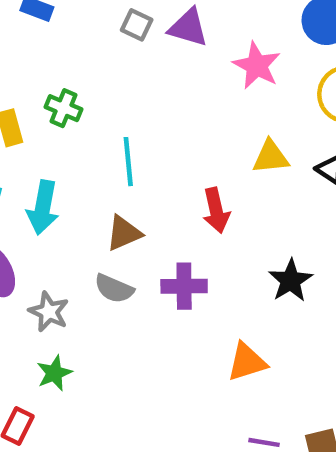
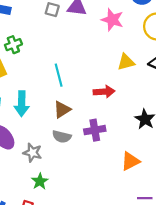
green cross: (63, 108) -> (13, 45), moved, turned -35
red arrow: (216, 210) -> (104, 92), turned -72

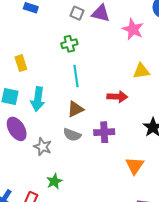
green cross: (13, 45) -> (69, 44), moved
orange triangle: (130, 161) -> (135, 166), turned -36
green star: (40, 181) -> (54, 181), moved

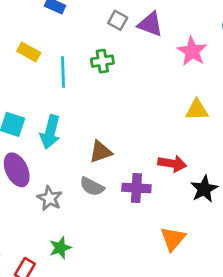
yellow rectangle: (21, 63) -> (29, 52), moved, turned -49
cyan line: (76, 76) -> (63, 72), moved
red arrow: (117, 97) -> (172, 164), moved

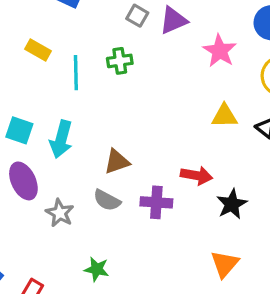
purple triangle: (150, 24) -> (173, 20), turned -44
orange triangle: (173, 239) -> (225, 264), moved
green star: (60, 248) -> (97, 269), moved, turned 30

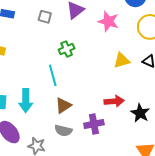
gray square: (137, 16) -> (45, 17), moved
green cross: (120, 61) -> (67, 49), moved
cyan line: (76, 73) -> (53, 75), moved

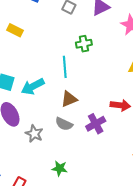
cyan arrow: (26, 101) -> (33, 86), turned 50
purple cross: (94, 124) -> (96, 124), turned -30

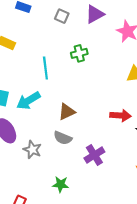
cyan line: (65, 67) -> (45, 68), moved
purple cross: (96, 124) -> (94, 155), moved

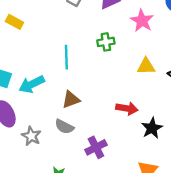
green cross: (79, 53) -> (106, 42), moved
cyan line: (45, 68) -> (66, 57), moved

